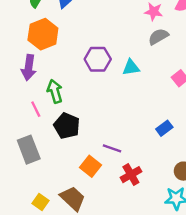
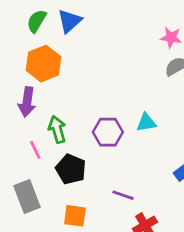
purple hexagon: (98, 59) -> (108, 132), moved
cyan triangle: (131, 68) -> (146, 123), moved
orange square: (91, 166) -> (75, 216), moved, turned -30

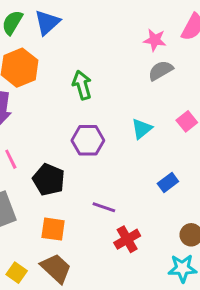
cyan triangle: (146, 123) -> (142, 129), moved, turned -30
green arrow: (57, 129) -> (82, 85), moved

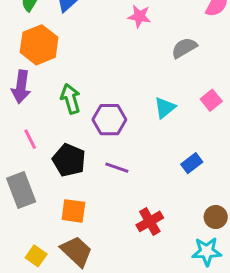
pink star: (155, 40) -> (139, 16), moved
green arrow: (82, 85) -> (70, 99), moved
purple line: (104, 207) -> (117, 168), moved

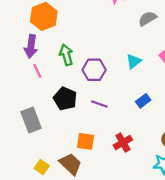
pink line: (30, 139) -> (37, 71), moved
blue rectangle: (192, 163) -> (143, 101), moved
orange square: (73, 211) -> (85, 141), moved

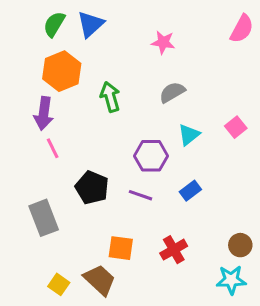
gray semicircle: (147, 19) -> (172, 92), moved
green arrow: (66, 55) -> (110, 97), moved
purple hexagon: (94, 70) -> (151, 156), moved
blue rectangle: (143, 101) -> (190, 191), moved

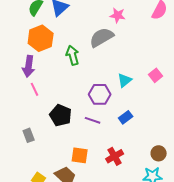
pink star: (163, 42) -> (118, 15), moved
gray semicircle: (172, 92) -> (102, 37), moved, size x1.4
gray rectangle: (44, 218) -> (29, 135), size x0.6

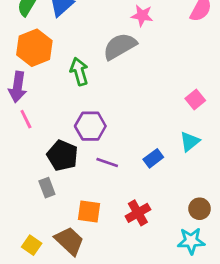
cyan triangle: (125, 80) -> (190, 142), moved
purple hexagon: (100, 94) -> (90, 126), moved
gray rectangle: (29, 135) -> (47, 188), moved

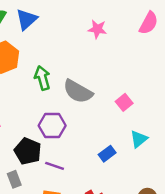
gray semicircle: (120, 46) -> (78, 91), moved, turned -120
pink square: (195, 100) -> (124, 102), moved
purple line: (107, 163) -> (55, 166), moved

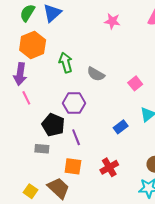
gray semicircle: (78, 91) -> (96, 74), size x0.7
purple line: (55, 166) -> (76, 137), turned 49
gray rectangle: (14, 179) -> (42, 149), turned -64

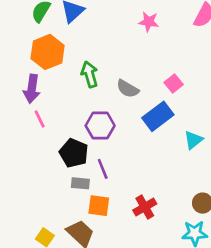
pink square: (135, 83) -> (174, 83), moved
blue rectangle: (121, 127) -> (158, 116), moved, size x1.6
gray rectangle: (42, 149) -> (80, 183), moved

